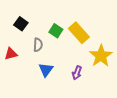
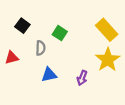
yellow rectangle: (79, 33) -> (107, 30), moved
blue triangle: (46, 70) -> (49, 75), turned 42

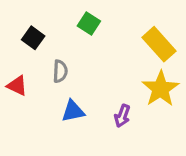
green square: (60, 33) -> (89, 23), moved
red triangle: (12, 58) -> (17, 86), turned 40

